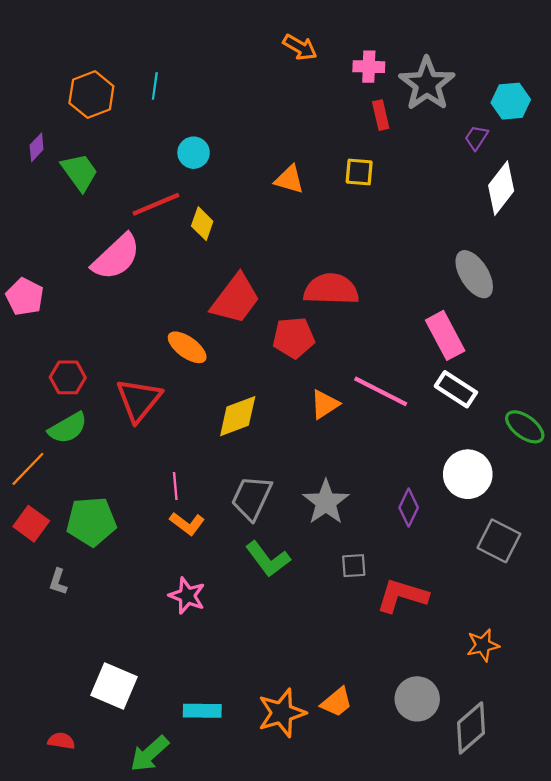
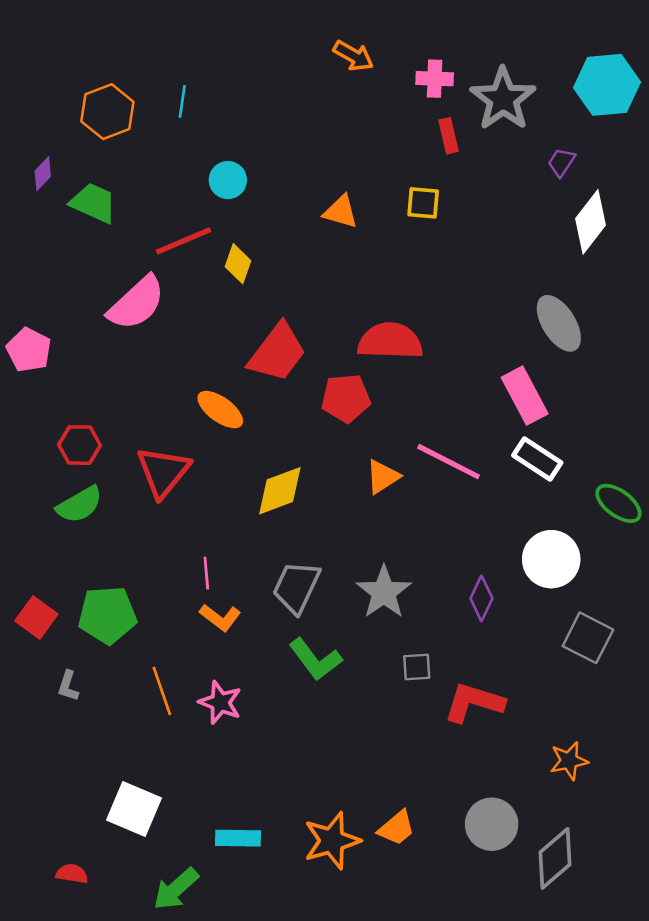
cyan hexagon: (511, 101) -> (607, 85), moved, size x1.4
green trapezoid: (80, 172) -> (93, 203), turned -30
orange line: (28, 469) -> (162, 691), moved, turned -63

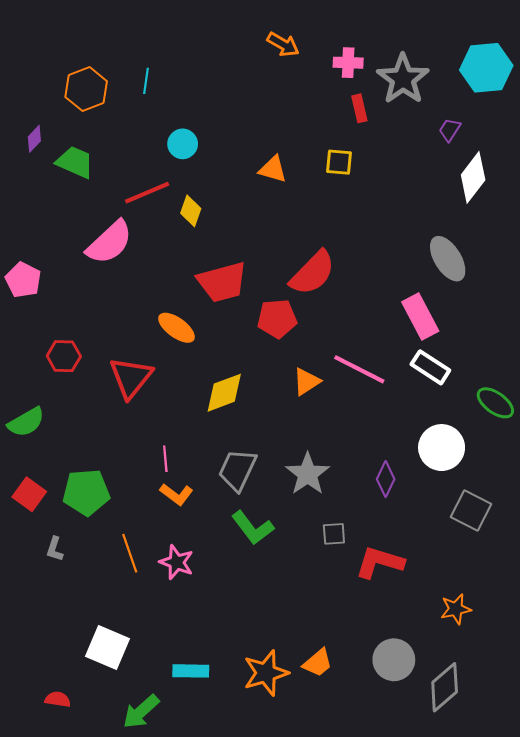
red semicircle: (390, 341) -> (313, 273), turned 132
red trapezoid: (277, 352) -> (222, 282), turned 38
green semicircle: (80, 505) -> (26, 422), moved

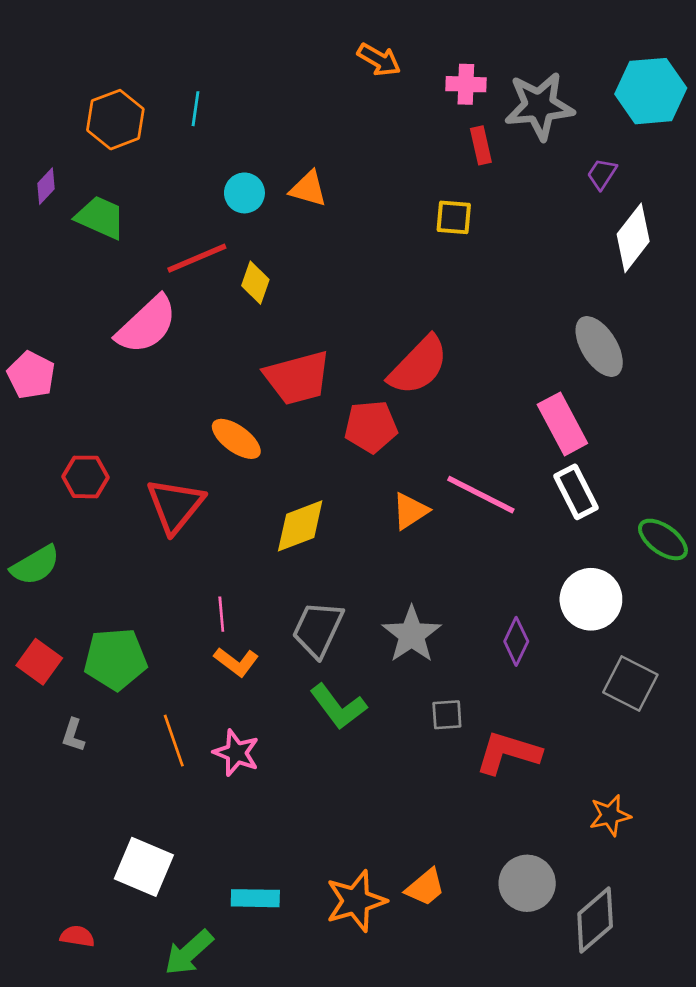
gray star: (403, 79) -> (539, 106), turned 30
orange triangle: (273, 169) -> (308, 189), moved
white rectangle: (430, 367) -> (576, 492), turned 30

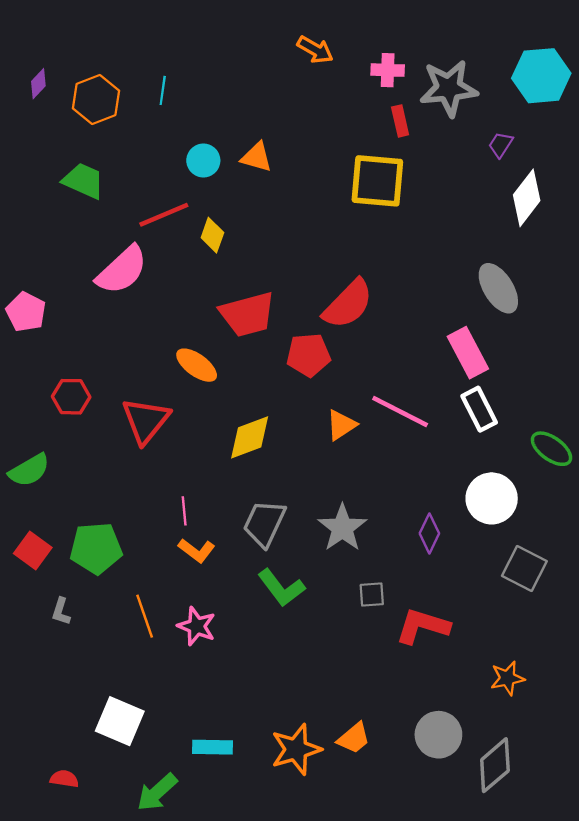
purple diamond: (46, 186) -> (38, 84), moved
yellow square: (454, 217) -> (377, 181), size x1.8

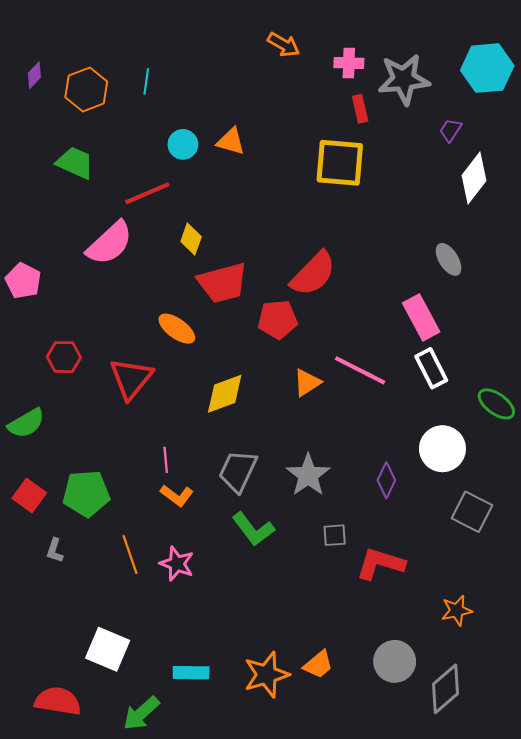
yellow diamond: (212, 235) -> (191, 239), moved
gray ellipse: (498, 288) -> (449, 259), size x0.7
red semicircle: (64, 779) -> (58, 701), size x1.8

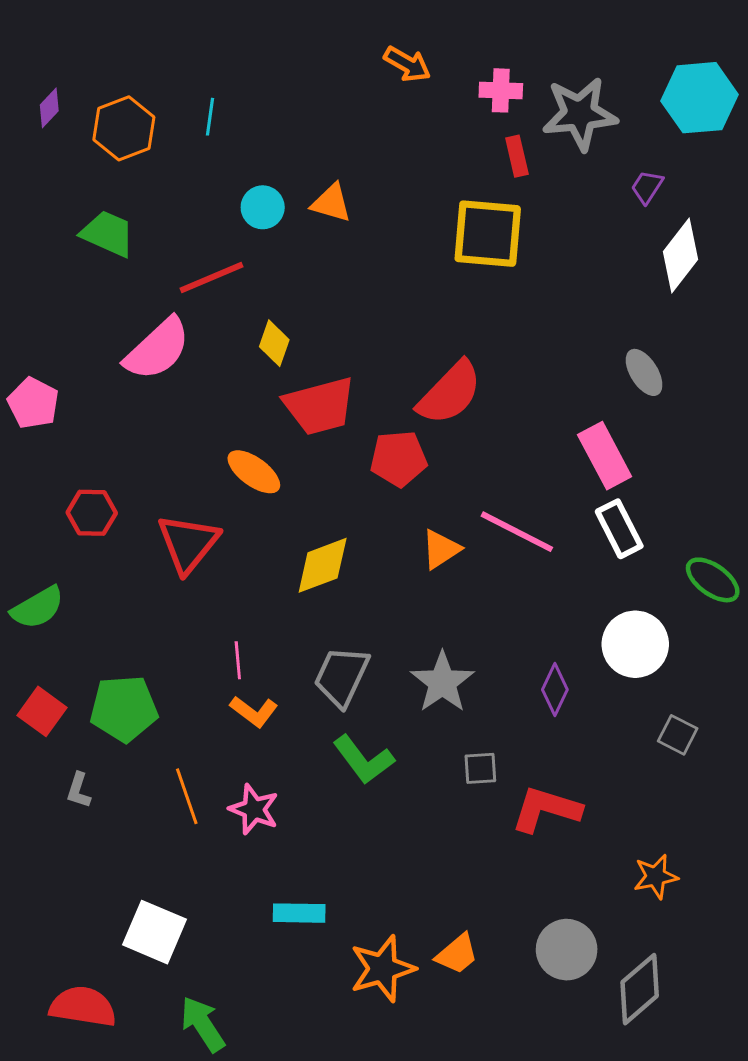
gray square: (472, 512) -> (678, 735), size x0.7
cyan rectangle: (191, 673) -> (299, 913), moved
green arrow: (141, 713) -> (203, 1024), turned 99

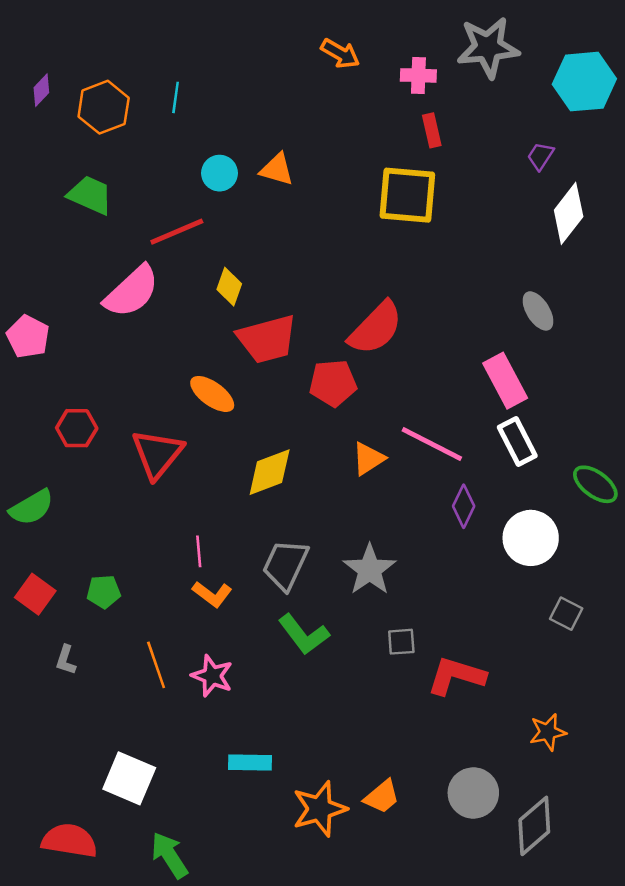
gray star: (580, 114) -> (488, 47), moved
purple diamond: (555, 690) -> (464, 506), moved
green pentagon: (124, 709) -> (104, 592), size x0.6

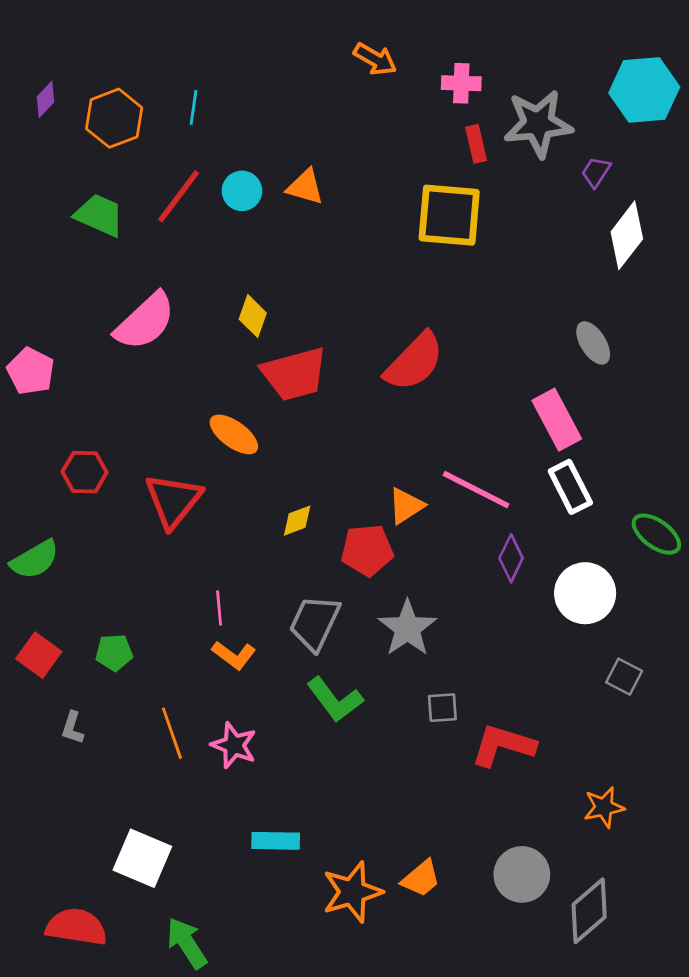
gray star: (488, 47) -> (538, 124), moved
red line: (177, 232) -> (179, 196), moved, turned -30
red pentagon: (333, 383) -> (367, 550), moved
yellow diamond: (270, 472) -> (297, 521), size x0.6

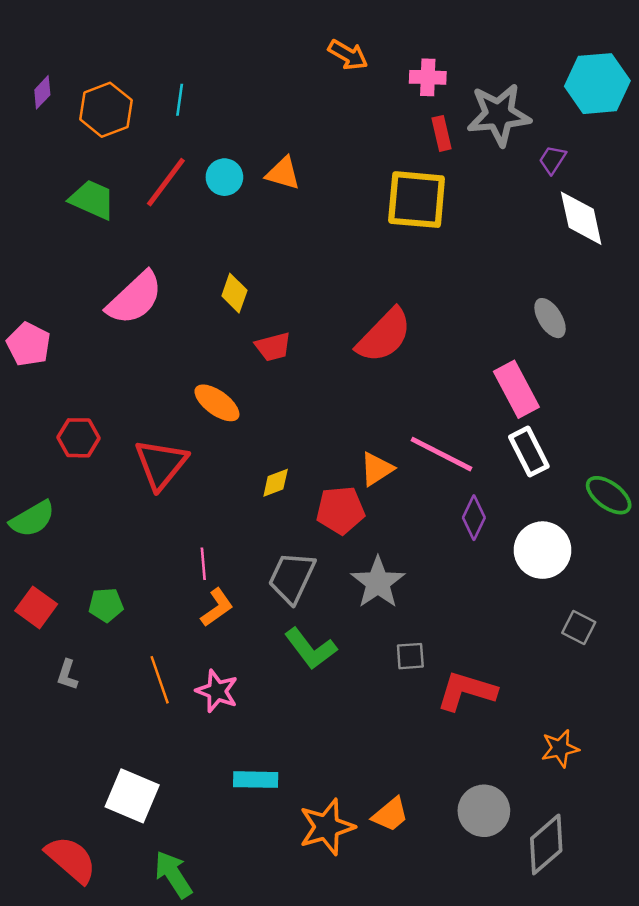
white diamond: (627, 235) -> (581, 218), turned -50
red trapezoid: (294, 374) -> (273, 347), size x0.6
orange L-shape: (234, 655) -> (217, 607), turned -72
red semicircle: (76, 927) -> (71, 859), turned 32

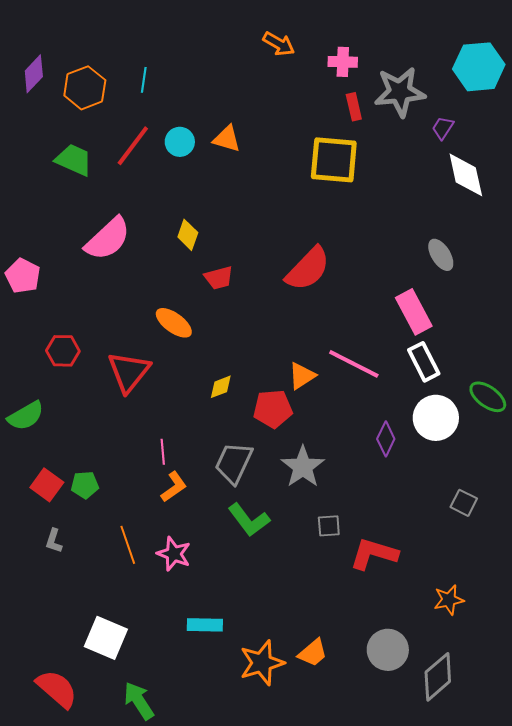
purple diamond: (42, 92) -> (34, 74), size x1.4
purple diamond: (474, 518) -> (386, 439), moved
white circle: (543, 550) -> (436, 418), moved
red square: (36, 607) -> (47, 485), moved

